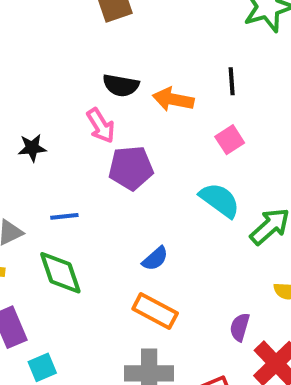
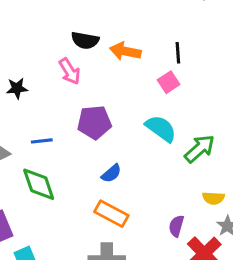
black line: (232, 81) -> (178, 53), moved
purple pentagon: (131, 168) -> (94, 122), moved

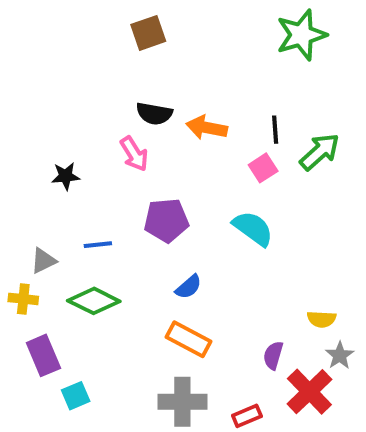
green arrow: (200, 149) -> (320, 152), moved
green diamond: (39, 184) -> (94, 301), turned -45

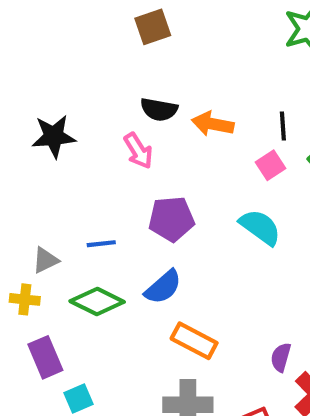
black star: (66, 176) -> (54, 136), moved, size x1.5
blue semicircle: (189, 287) -> (163, 287), moved, size x1.4

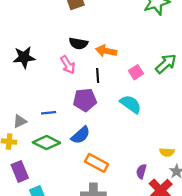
black line: (283, 126) -> (98, 75), moved

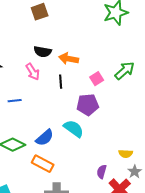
purple pentagon: (85, 100) -> (88, 105), moved
cyan semicircle: (131, 104) -> (74, 129), moved
blue line: (49, 113) -> (15, 101), moved
orange rectangle: (97, 163) -> (43, 164), moved

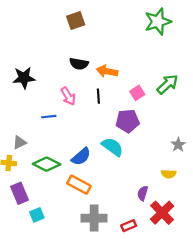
pink arrow: (33, 72) -> (68, 96), moved
gray star: (135, 172) -> (178, 145), moved

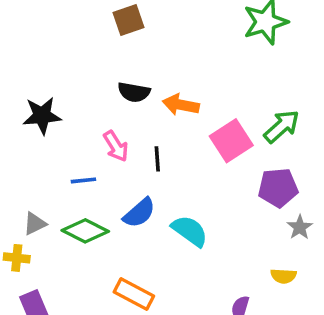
pink square: (137, 93) -> (231, 141), size x1.6
black line: (98, 96) -> (157, 159), moved
purple pentagon: (128, 121) -> (278, 188), moved
blue semicircle: (81, 157) -> (139, 213), moved
green diamond: (47, 164) -> (85, 231), moved

